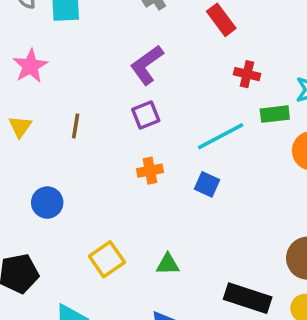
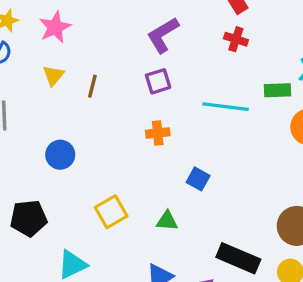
red cross: (247, 74) -> (236, 39), moved
yellow triangle: (20, 127) -> (53, 75), moved
cyan line: (221, 136) -> (226, 107), turned 30
blue square: (207, 184) -> (198, 179), moved

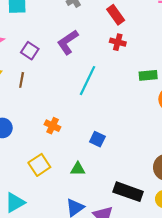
purple square: (158, 81) -> (30, 51), moved, turned -36
cyan line: (226, 107) -> (88, 81), moved, turned -68
orange cross: (158, 133) -> (53, 126), moved, turned 35

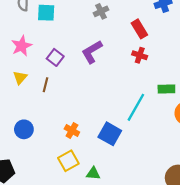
cyan line: (88, 81) -> (136, 107), moved
blue square: (97, 139) -> (110, 134), moved, size x1.5
yellow square: (39, 165) -> (68, 161), moved

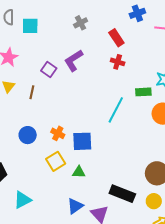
purple square: (55, 57) -> (49, 70), moved
blue circle: (24, 129) -> (28, 135), moved
blue square: (110, 134) -> (82, 141), moved, turned -30

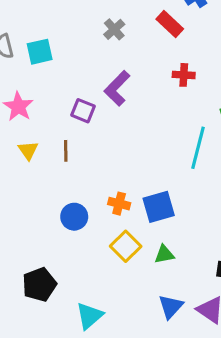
red rectangle: (116, 38) -> (170, 24), moved

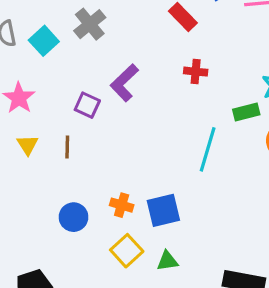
gray cross: (114, 29) -> (90, 24), moved, size x1.4
cyan square: (40, 52) -> (44, 41), turned -32

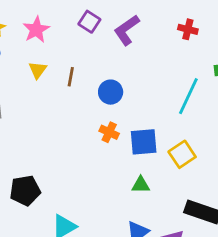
purple square: (87, 105) -> (89, 22), moved
blue circle: (73, 217) -> (111, 92), moved
yellow square: (127, 251) -> (182, 154), moved

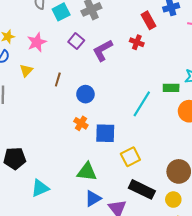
red cross: (188, 29) -> (137, 42), moved
yellow triangle: (38, 70) -> (26, 71), moved
yellow square: (182, 154) -> (130, 157), moved
green triangle: (141, 185) -> (87, 172), moved, size x1.5

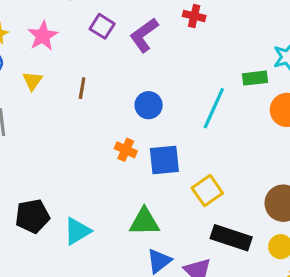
blue circle: (85, 94) -> (149, 105), moved
cyan triangle: (40, 188) -> (77, 231), moved

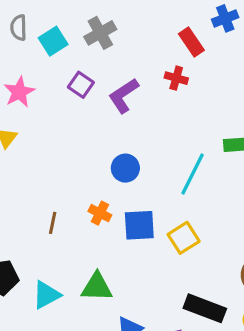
brown line: (82, 88) -> (53, 223), moved
yellow square: (207, 191) -> (184, 238), moved
green triangle: (144, 222) -> (97, 287), moved

